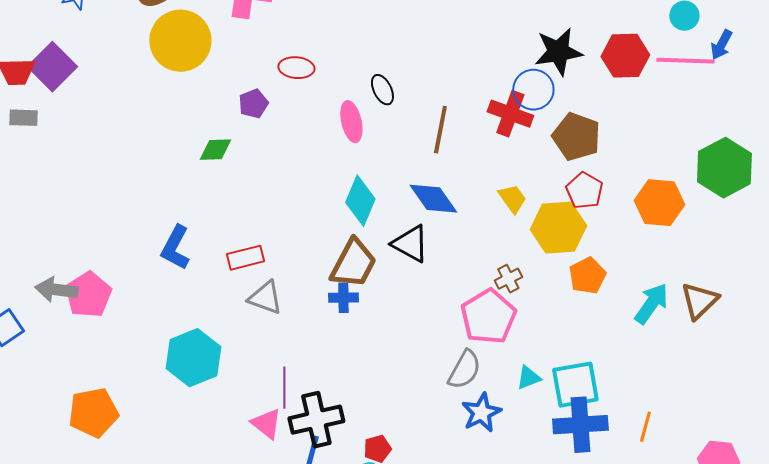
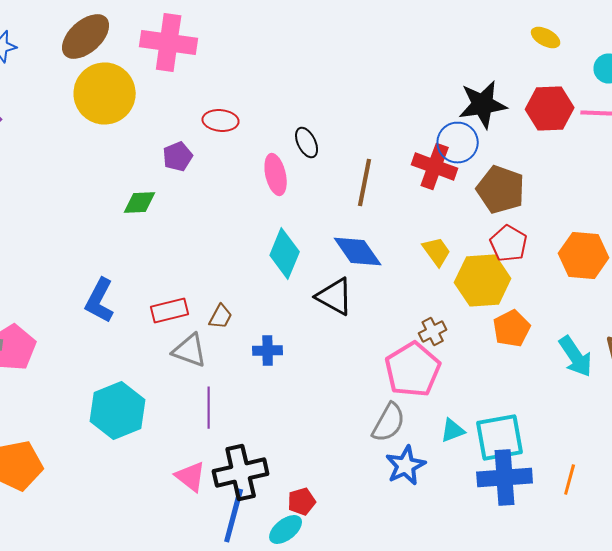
brown trapezoid: (353, 264) -> (221, 316), moved, size x0.5
cyan arrow: (651, 304) -> (576, 356), turned 111
purple line: (284, 388) -> (209, 408), moved

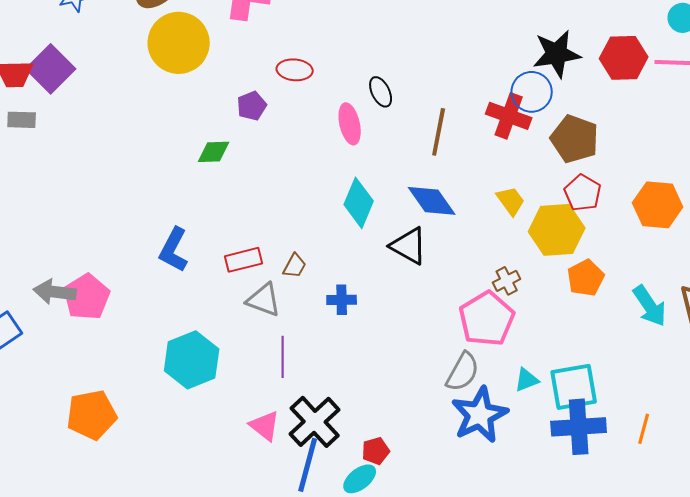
blue star: (406, 466) -> (480, 415), size x1.4
black cross: (241, 472) -> (315, 422), turned -30

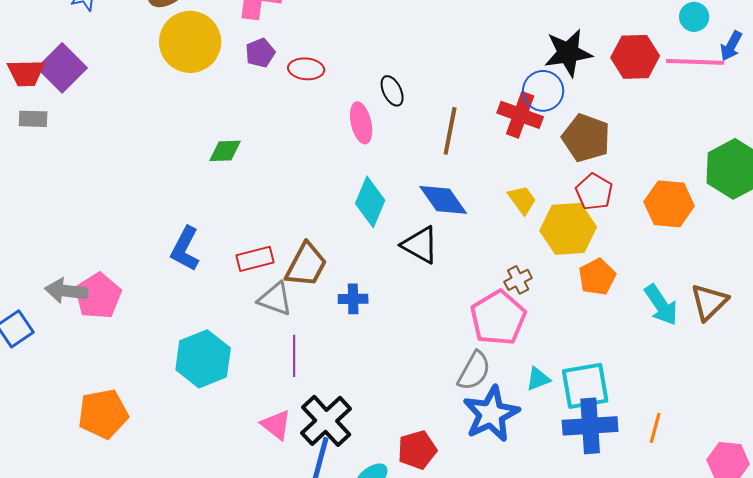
purple pentagon: (252, 106) -> (260, 53), moved
brown trapezoid: (295, 266) -> (306, 265), size x1.8
red pentagon: (376, 451) -> (417, 450), moved, size x1.4

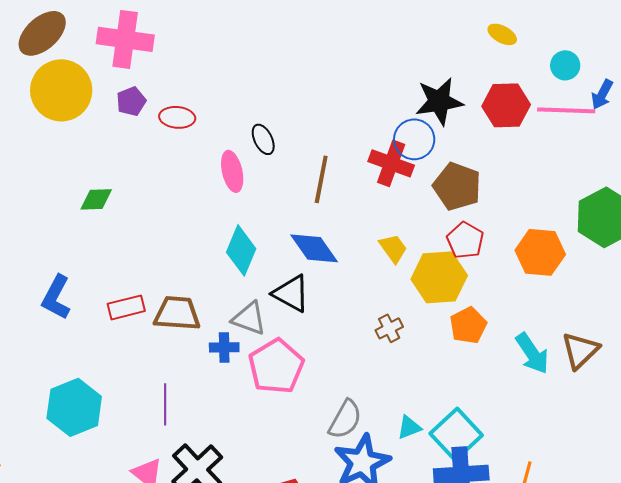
brown trapezoid: (306, 265) -> (177, 313), turned -114
gray triangle: (275, 299) -> (249, 318), moved
pink pentagon: (498, 318) -> (276, 366), moved
cyan square: (585, 386) -> (456, 434), turned -33

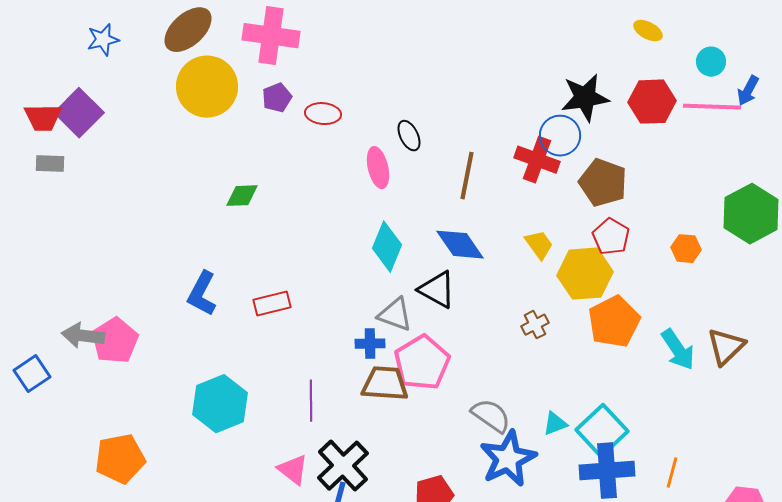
orange hexagon: (540, 252) -> (686, 249), size x0.6
brown trapezoid: (177, 313) -> (385, 384), moved
orange pentagon: (468, 325) -> (614, 322), size x1.4
gray semicircle: (345, 419) -> (491, 416), turned -84

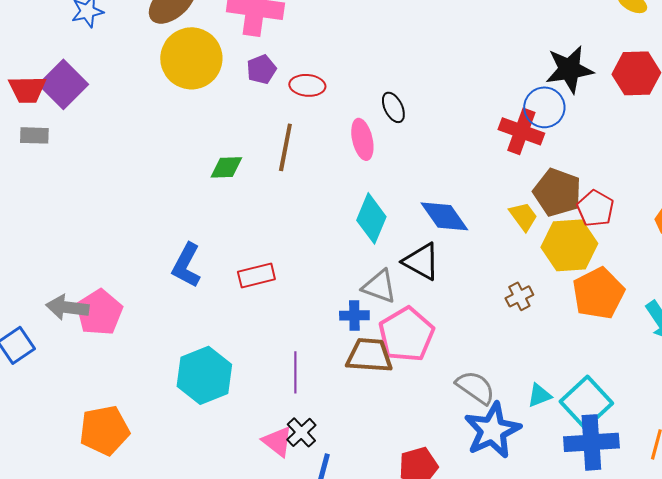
brown line: (467, 176) -> (285, 147), moved
brown pentagon: (603, 183) -> (557, 192), moved
black cross: (343, 466) -> (301, 432), moved, size x0.6

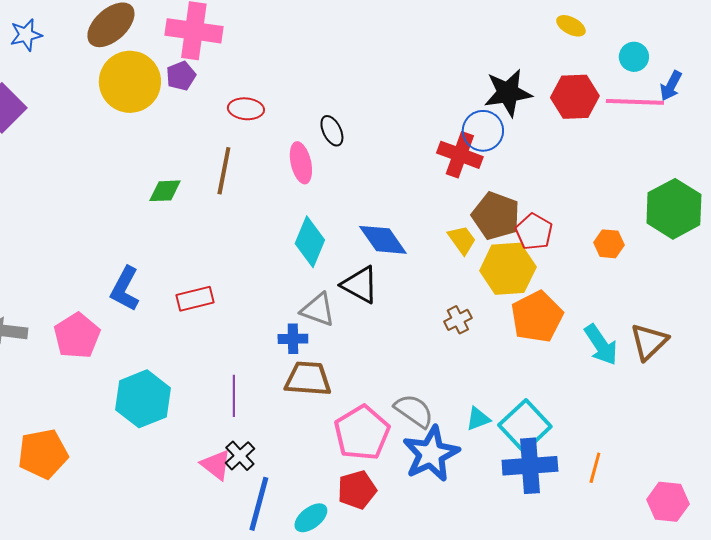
purple pentagon: (261, 69) -> (181, 76), moved
pink pentagon: (99, 312) -> (77, 336), moved
pink pentagon: (406, 334) -> (362, 433), moved

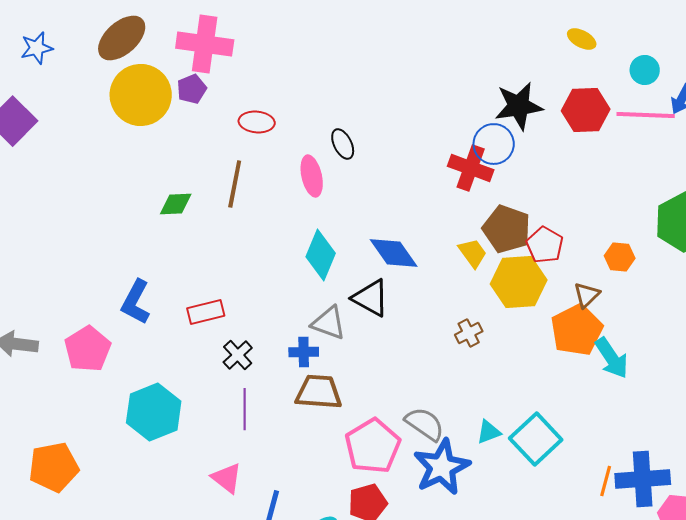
orange pentagon: (537, 317) -> (577, 330), moved
brown triangle: (649, 342) -> (587, 295), moved, size x0.7
black cross: (240, 456) -> (238, 355), moved
blue cross: (530, 466) -> (643, 479), moved

